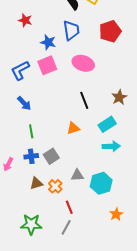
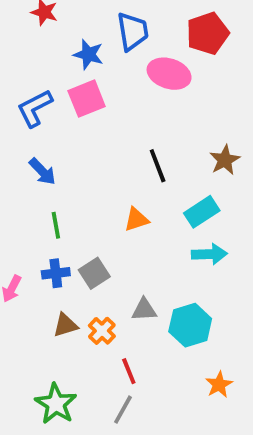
pink ellipse: (83, 63) -> (169, 74), moved
green star: (31, 224) -> (56, 404), turned 30

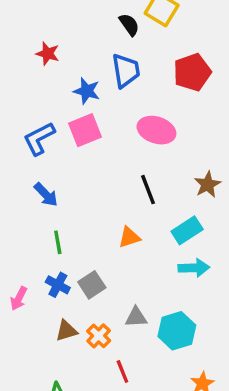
pink ellipse: (169, 74) -> (156, 130), moved
blue cross: (56, 273) -> (58, 285), turned 35

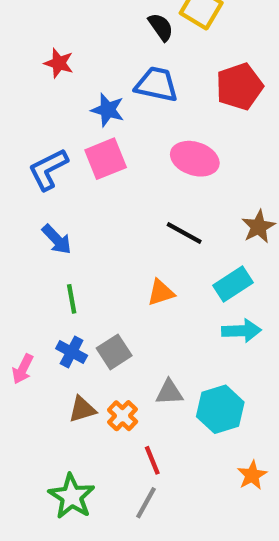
blue trapezoid: (126, 71) -> (157, 84), turned -69
black line: (148, 190) -> (184, 233), turned -40

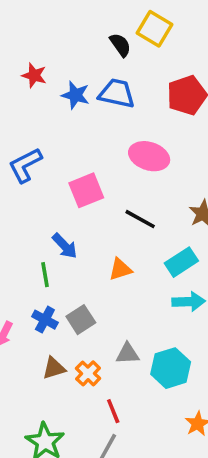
blue star: (108, 110) -> (75, 95), moved
pink square: (106, 159) -> (86, 190), moved
blue arrow: (57, 239) -> (65, 246), moved

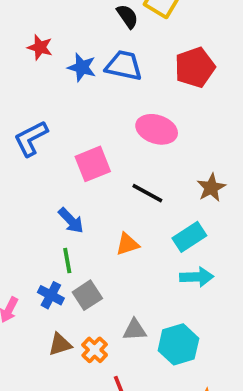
green line: (45, 275) -> (67, 261), moved

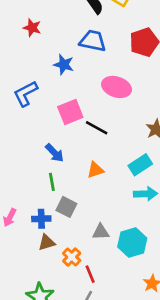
blue star: (82, 67) -> (64, 65), moved
black line: (147, 193) -> (97, 128), moved
blue cross: (51, 295) -> (41, 219), moved, turned -30
gray square: (87, 295) -> (66, 207), turned -30
orange cross: (95, 350) -> (72, 257), moved

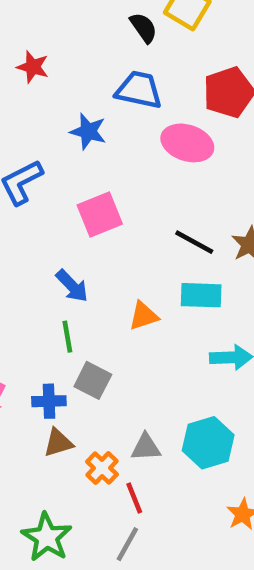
pink ellipse: (116, 87) -> (187, 143), moved
black line: (97, 128) -> (194, 242), moved
cyan rectangle: (140, 165) -> (201, 295), moved, turned 35
gray triangle: (101, 232) -> (146, 447), moved

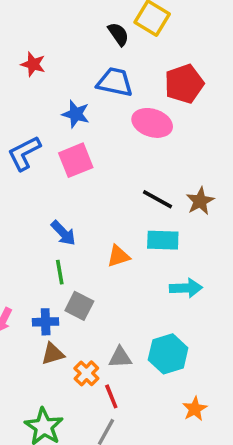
pink square: (100, 214) -> (76, 160), moved

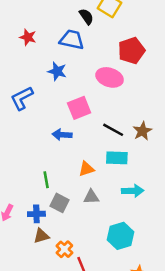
blue trapezoid: (115, 82) -> (72, 40), moved
pink square: (76, 160) -> (79, 108), moved
blue arrow: (63, 233) -> (62, 135), moved, turned 138
gray triangle: (120, 357) -> (91, 197), moved

